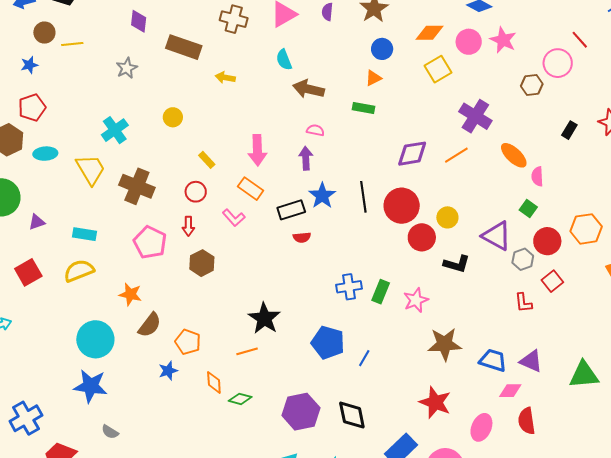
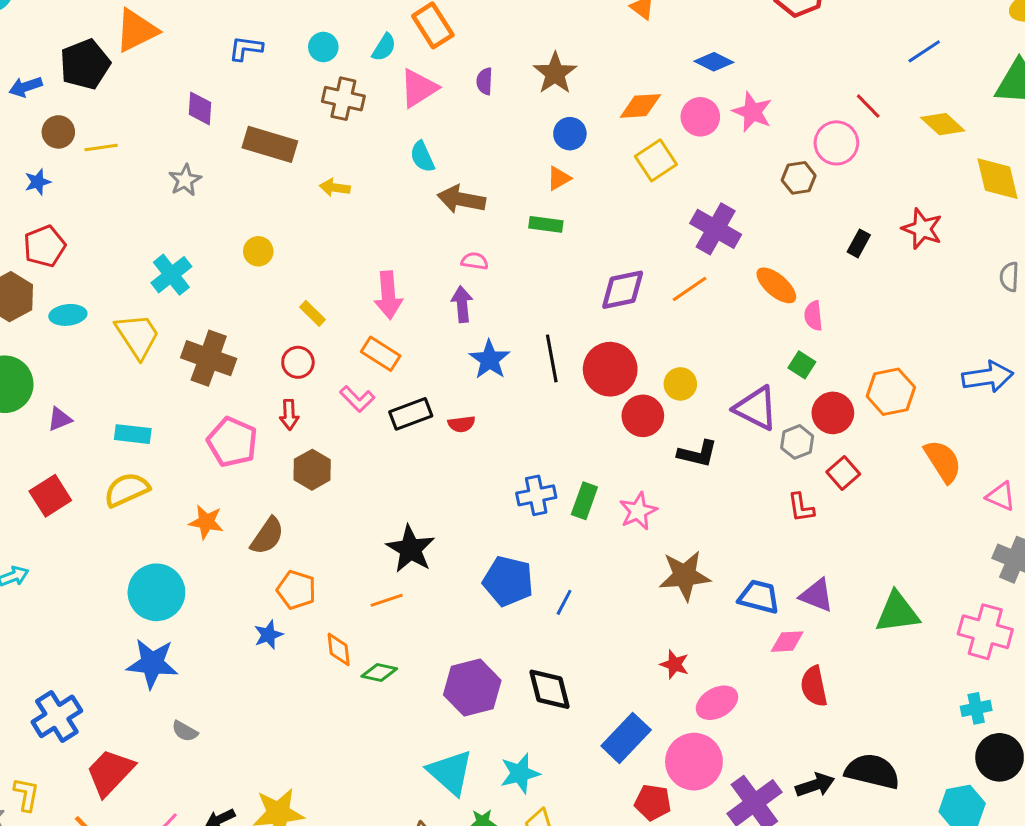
black rectangle: (291, 210) -> (411, 414), moved
brown semicircle: (150, 325) -> (267, 536), moved
red star: (435, 402) -> (674, 664), size x0.6
pink ellipse: (481, 427) -> (717, 703), moved, turned 40

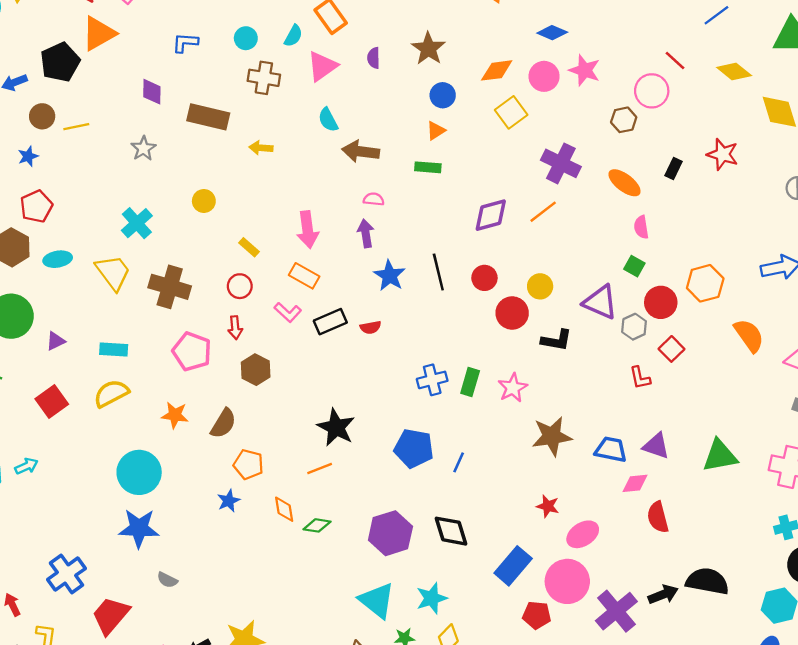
orange ellipse: (776, 285) -> (625, 183), moved
red circle: (610, 369) -> (484, 278), size x0.6

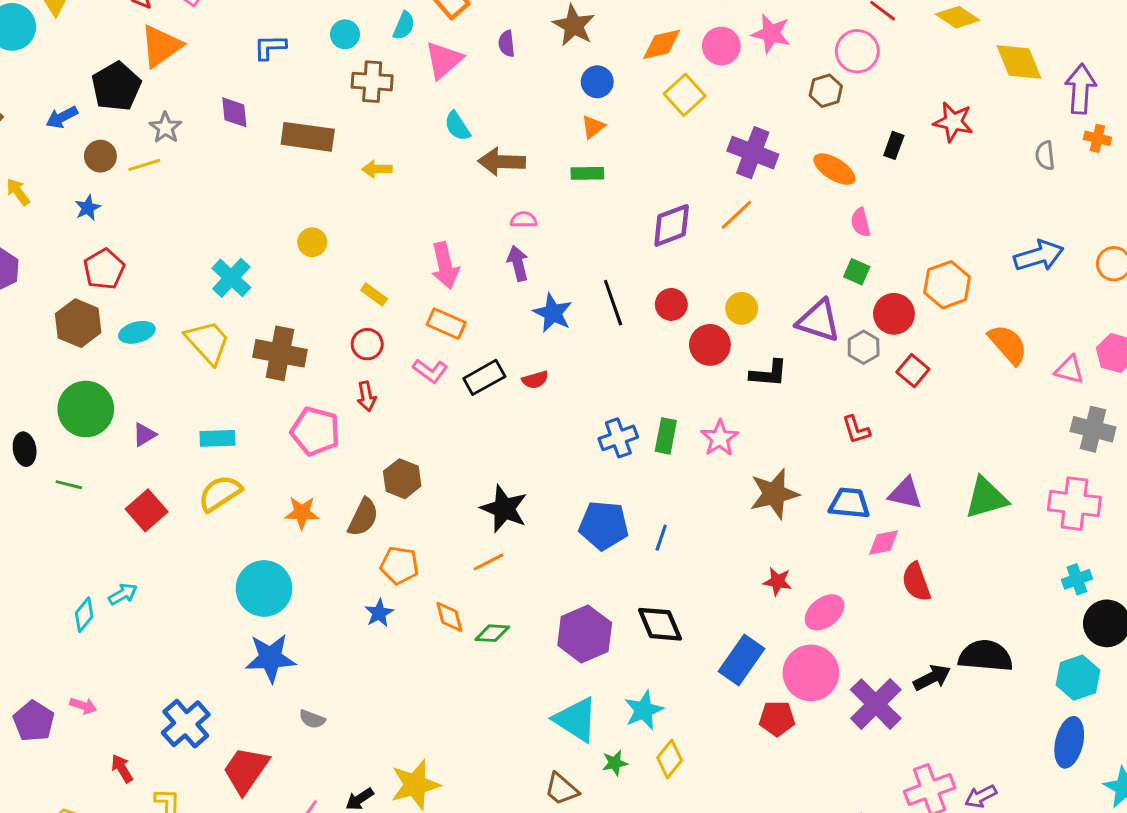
gray star: (143, 148) -> (165, 128), moved
brown hexagon: (256, 370) -> (402, 479), moved
red L-shape: (640, 378) -> (856, 430), moved

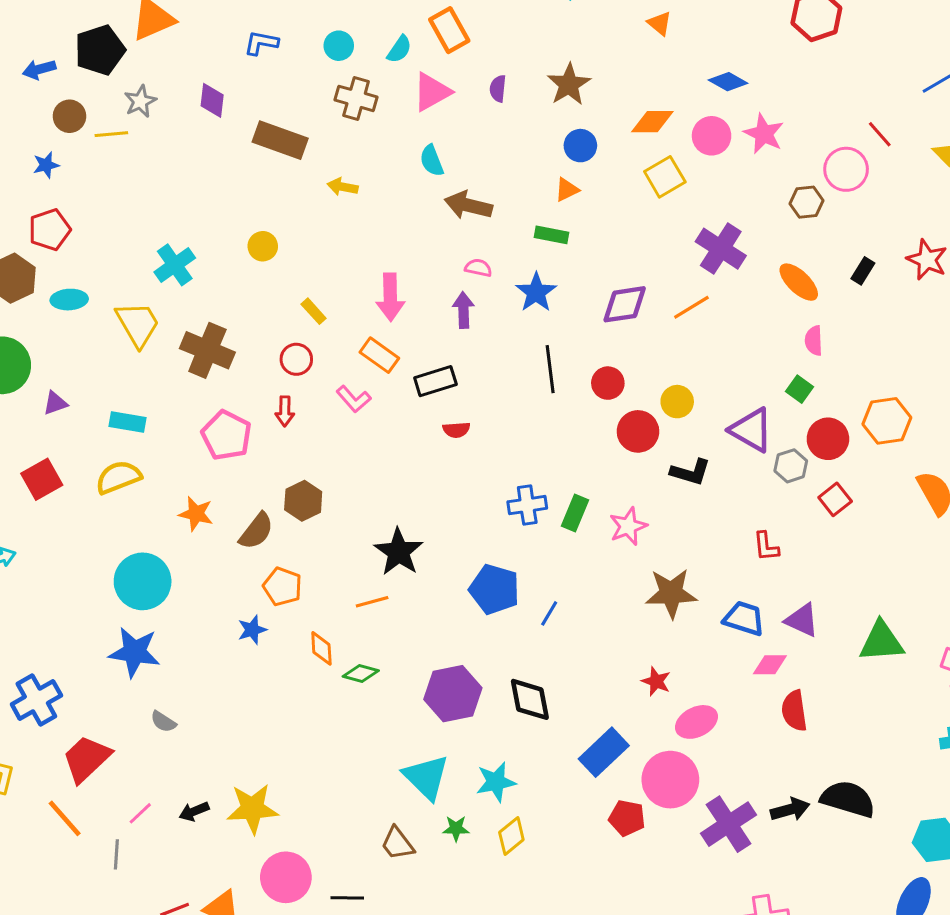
blue star: (553, 313) -> (536, 292), moved
black rectangle: (484, 377) -> (435, 381), moved

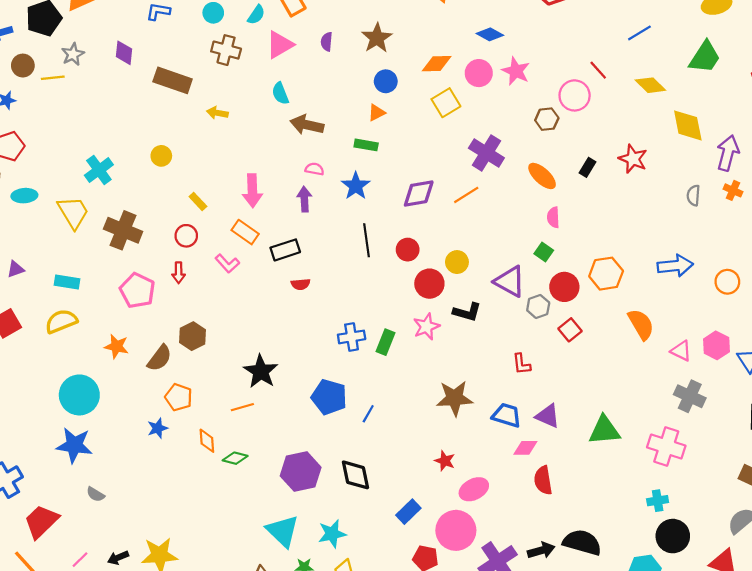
pink star: (628, 526) -> (426, 327), moved
blue rectangle: (604, 752) -> (408, 512), size x0.7

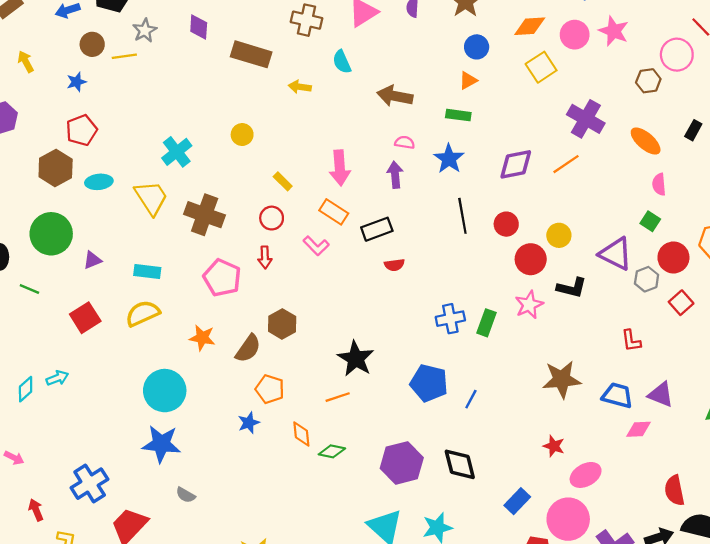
cyan semicircle: (280, 93) -> (342, 62), moved
red semicircle: (543, 480) -> (674, 490), moved

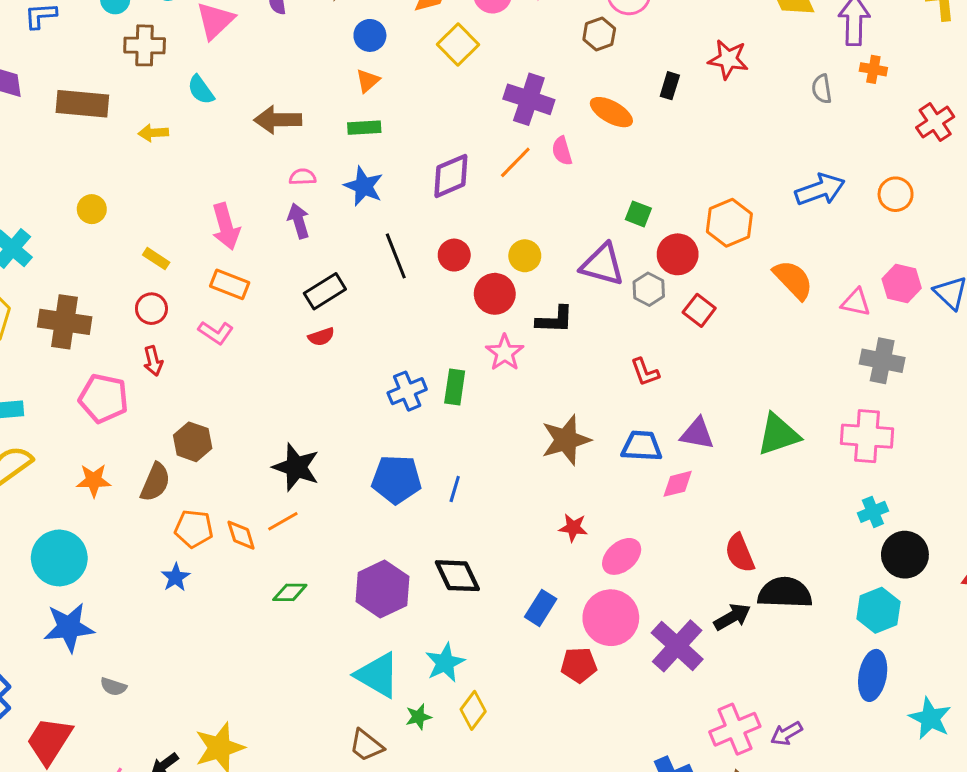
pink semicircle: (659, 184) -> (562, 151), moved
black rectangle: (377, 229) -> (325, 291), moved
orange diamond: (301, 434) -> (241, 535), moved

